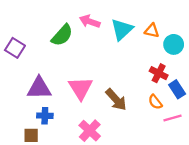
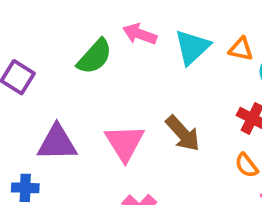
brown arrow: (116, 100) -> (183, 133), moved
blue cross: (45, 116) -> (25, 188), moved

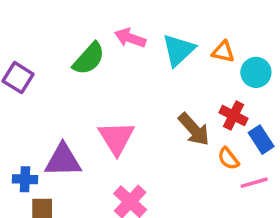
brown arrow: (183, 133) -> (194, 129), moved
purple triangle: (57, 143) -> (63, 160), moved

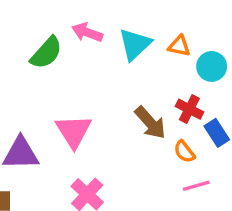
pink line: (254, 183) -> (196, 186), moved

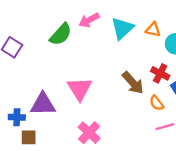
pink arrow: (87, 32) -> (89, 20), turned -48

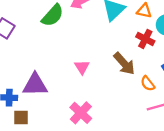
red cross: (160, 73) -> (145, 39), moved
pink triangle: (80, 89) -> (82, 67), moved, size x0.6

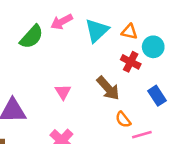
orange semicircle: (148, 84) -> (123, 120), moved

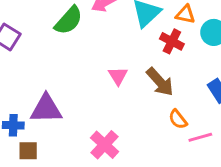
red cross: (131, 62) -> (172, 41), moved
pink triangle: (63, 92) -> (118, 76), moved

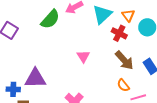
orange triangle: (185, 14) -> (128, 15), turned 40
brown arrow: (160, 82) -> (124, 60), moved

